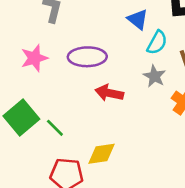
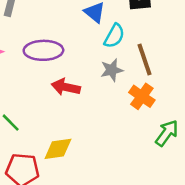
gray star: (154, 76) -> (112, 70), turned 30

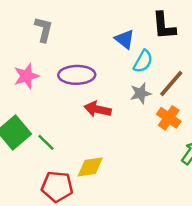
brown line: (144, 60) -> (171, 83), turned 60

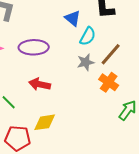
red arrow: (98, 109) -> (40, 84), moved

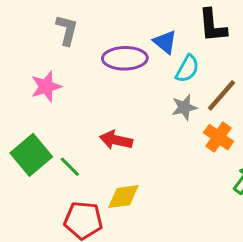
purple ellipse: (34, 47) -> (125, 58), moved

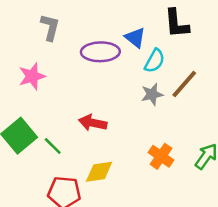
orange cross: (219, 137) -> (161, 156), moved

